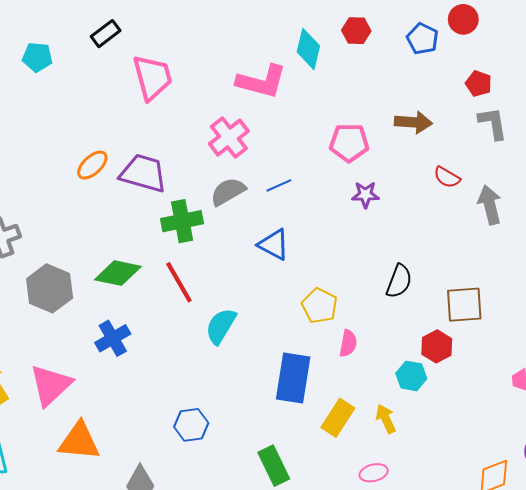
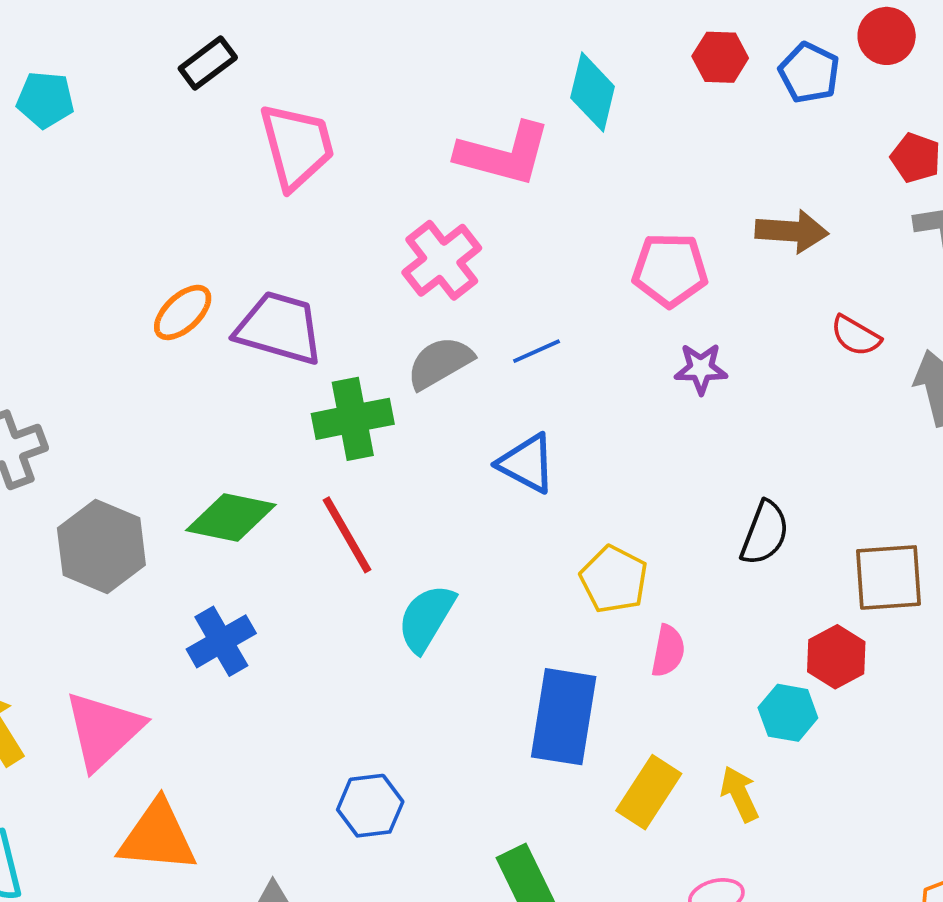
red hexagon: (356, 31) -> (720, 57), moved
cyan pentagon: (37, 57) -> (45, 100), moved

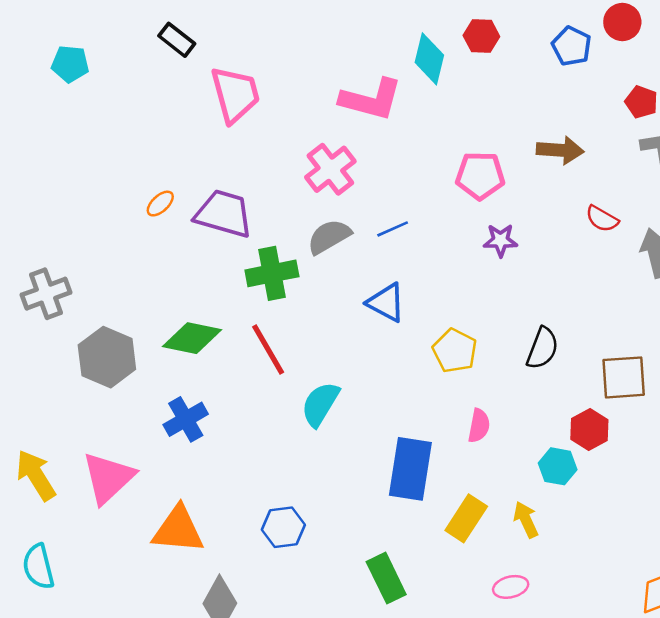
red hexagon: (720, 57) -> (481, 36), moved
black rectangle: (208, 63) -> (177, 40), turned 75
orange ellipse: (183, 312) -> (160, 204), size x0.7
yellow pentagon: (614, 579) -> (455, 351), moved
orange triangle: (157, 837) -> (178, 530), moved

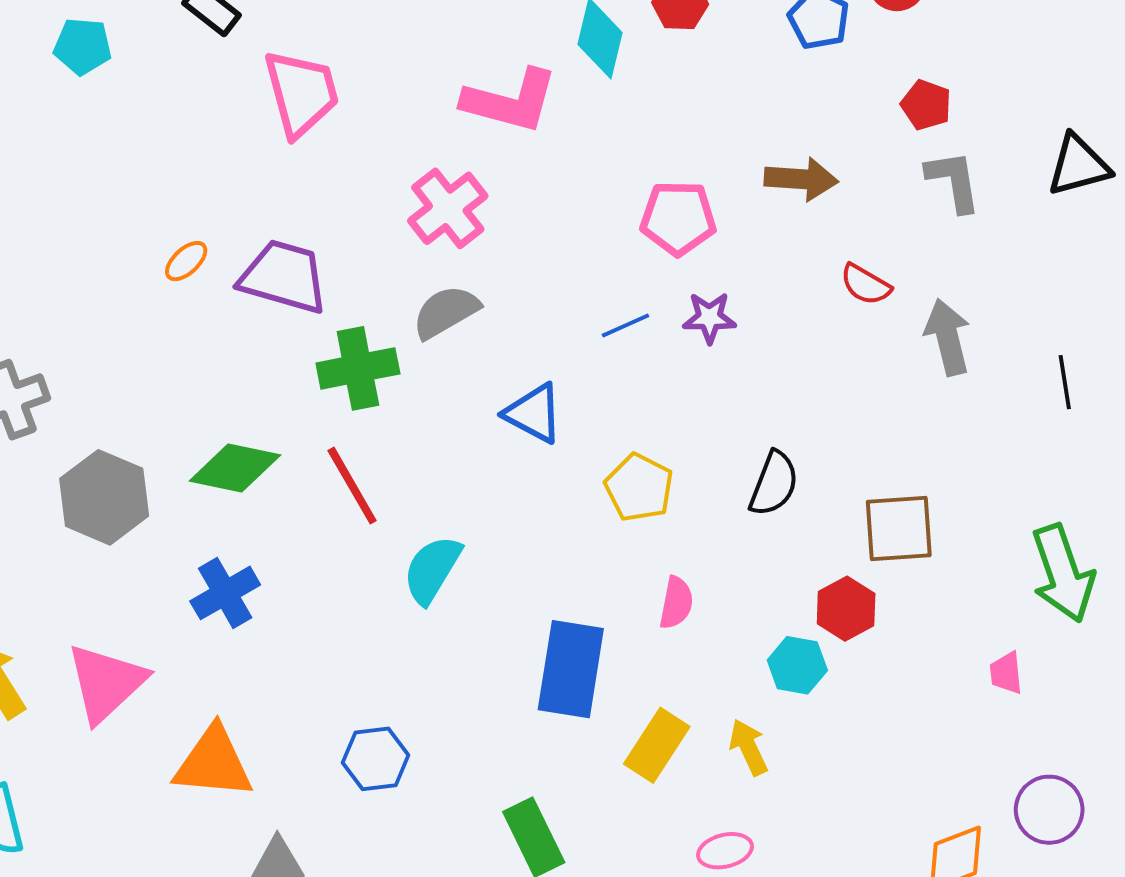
cyan pentagon: (70, 64) -> (83, 46), moved
blue line: (393, 229) -> (625, 325), moved

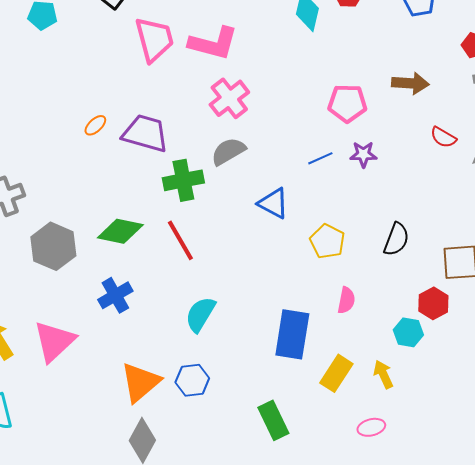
pink L-shape: (510, 101) -> (213, 43), moved
cyan semicircle: (432, 570) -> (200, 314), moved
orange triangle: (213, 763) -> (140, 382), moved, turned -45

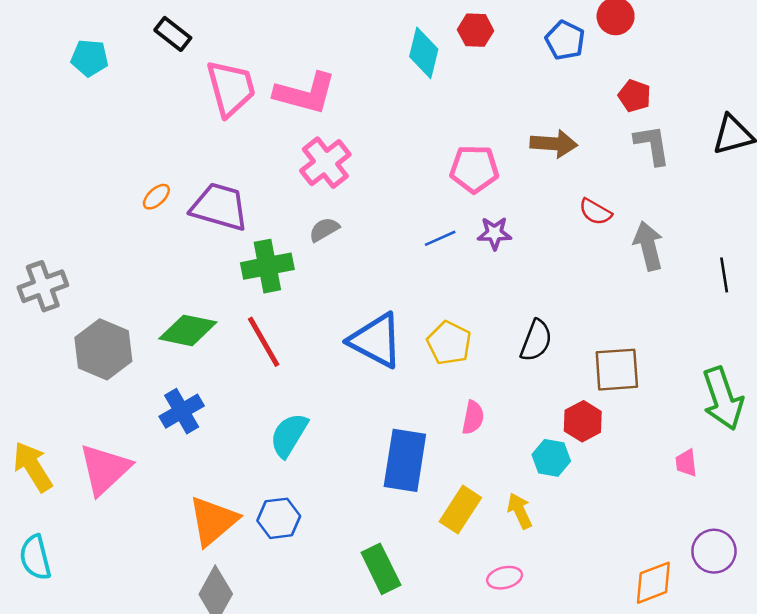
gray semicircle: (228, 151) -> (324, 229), size x0.7
blue triangle: (273, 203) -> (376, 340), moved, size x1.4

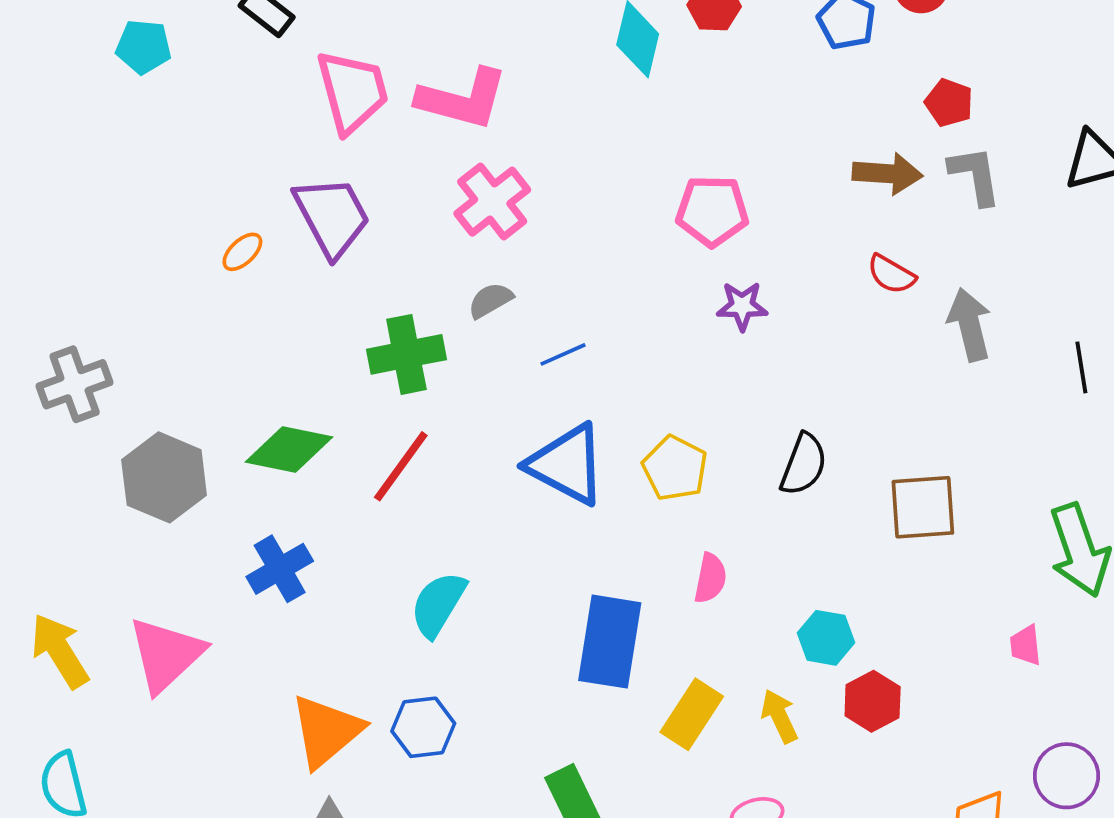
brown arrow: (554, 144) -> (888, 174), moved
purple trapezoid: (219, 207) -> (332, 216), moved, turned 46
blue line: (440, 238) -> (563, 354), moved
red line: (264, 342) -> (401, 466), turned 66
red hexagon: (583, 421) -> (873, 701), moved

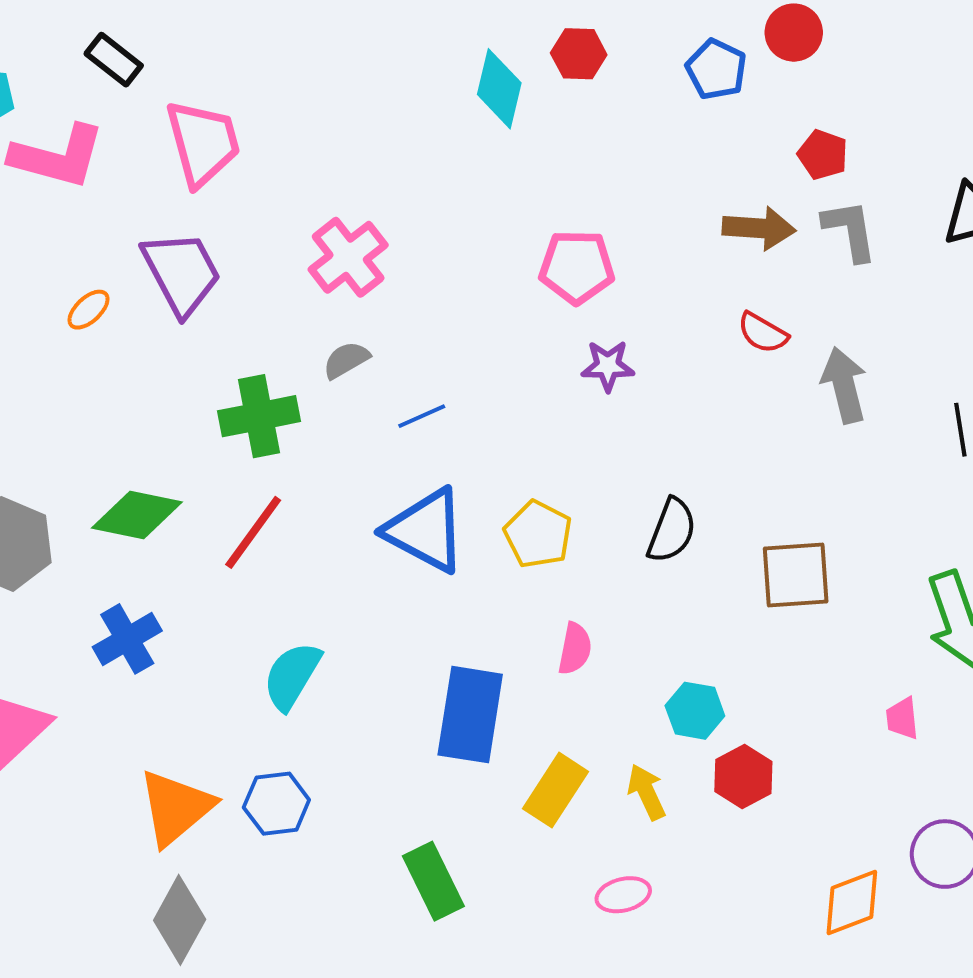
pink L-shape: (462, 99) -> (57, 157), moved

